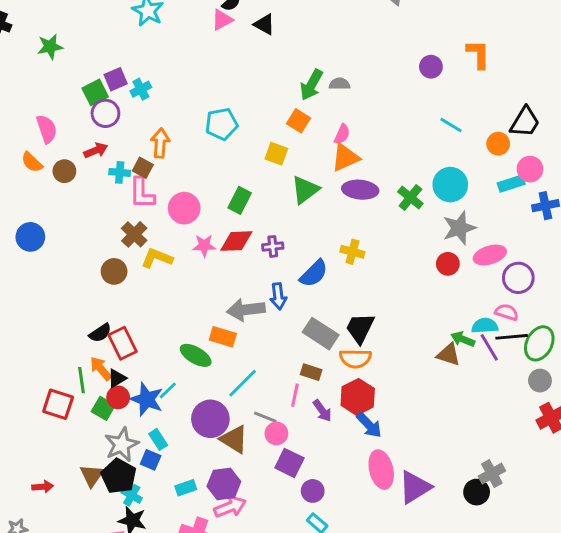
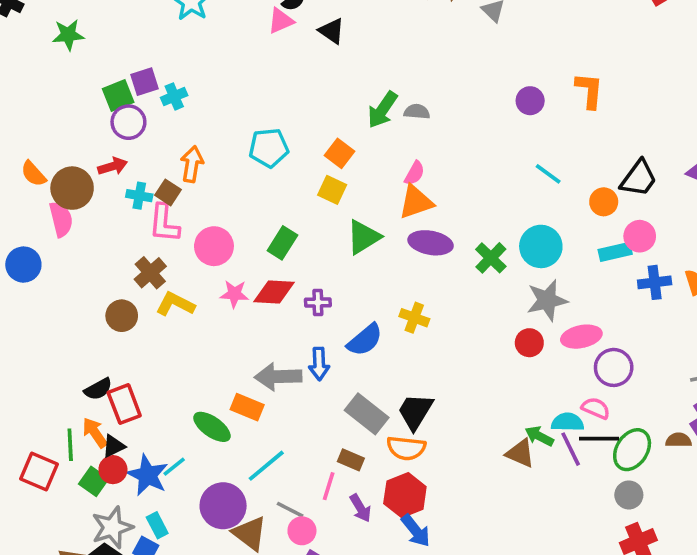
orange square: (299, 121) -> (339, 153), moved
pink semicircle: (47, 129) -> (61, 219), moved
brown circle: (64, 171) -> (72, 188), size x1.5

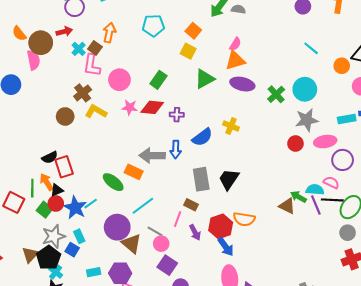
cyan cross: (139, 196) -> (79, 49), turned 32
cyan rectangle: (615, 252) -> (347, 119), moved
gray rectangle: (367, 414) -> (201, 179), turned 40
orange semicircle: (406, 448) -> (244, 219), moved

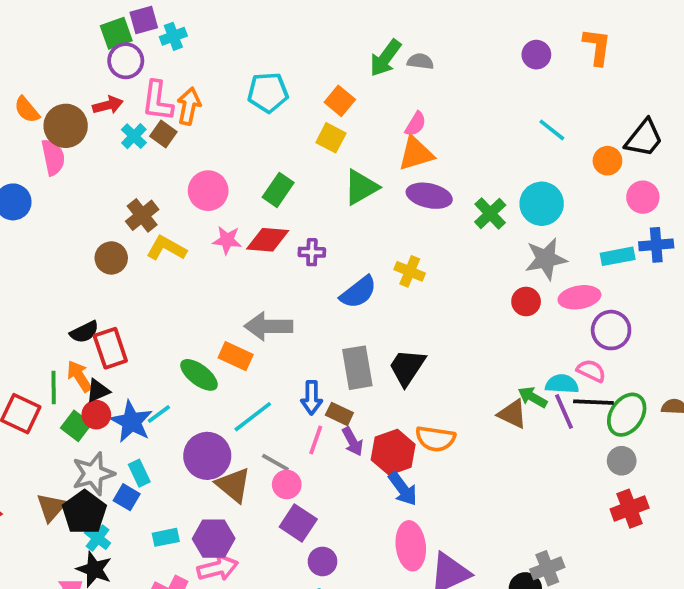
pink L-shape: (92, 65) -> (157, 101), moved
blue arrow: (176, 149) -> (312, 398), moved
purple arrow: (195, 232) -> (353, 441), moved

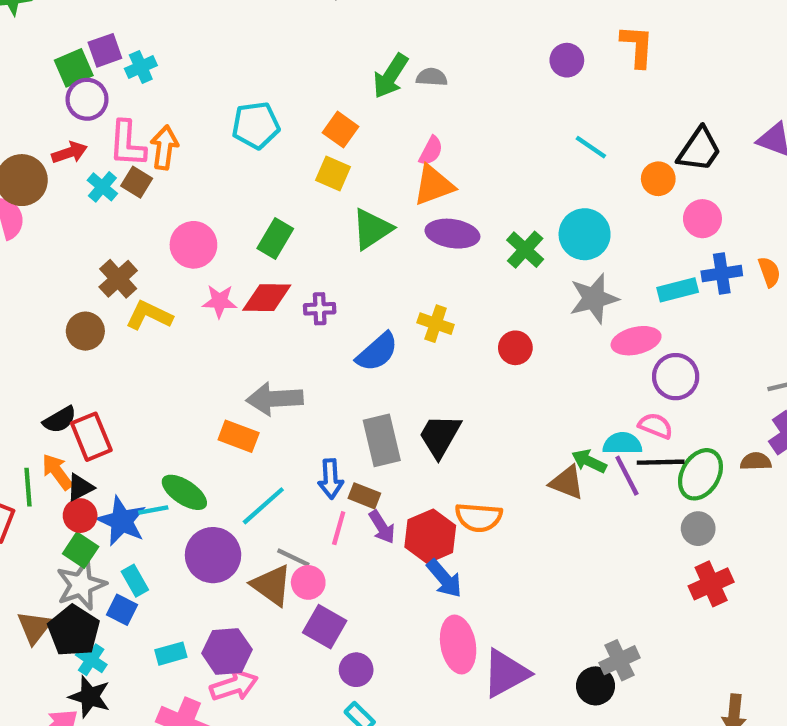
red circle: (526, 302) -> (515, 348), moved
green ellipse: (199, 375) -> (184, 492), moved
cyan line: (159, 414) -> (153, 510), turned 30
green square: (76, 426) -> (81, 550), moved
brown triangle: (233, 485) -> (272, 585), moved

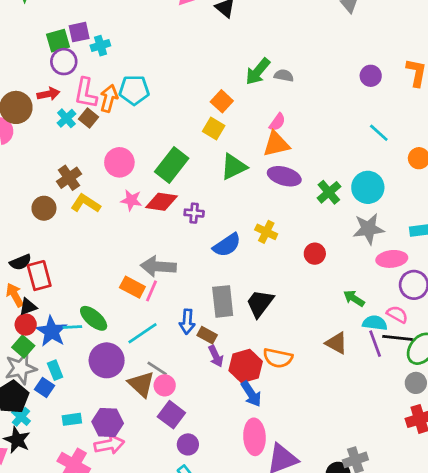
cyan pentagon: (256, 125) -> (134, 90), moved
green rectangle: (275, 239) -> (172, 165), size x1.4
green arrow: (589, 461) -> (354, 298), moved
pink line: (339, 528) -> (152, 291), moved

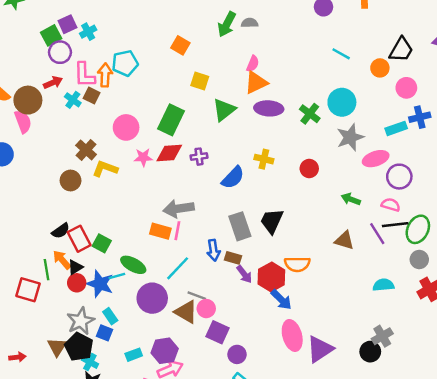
orange square: (222, 101) -> (180, 45), moved
cyan semicircle: (375, 323) -> (383, 285), moved
green square: (23, 346) -> (102, 243), moved

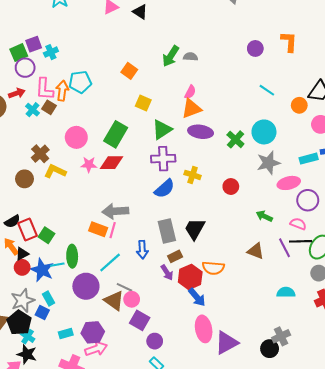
purple cross: (199, 157) -> (163, 159), moved, size x1.6
brown rectangle: (233, 258) -> (175, 256), moved, turned -48
green ellipse: (133, 265) -> (72, 256), turned 55

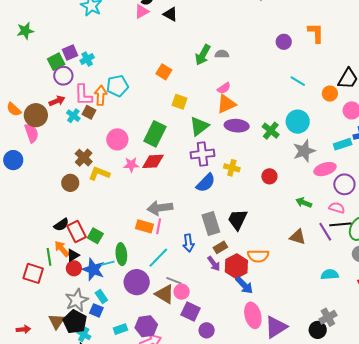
pink semicircle: (190, 92) -> (224, 88), turned 32

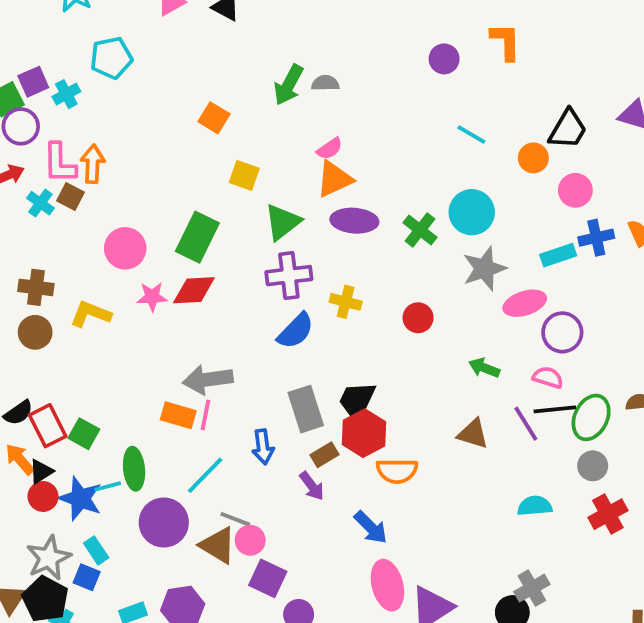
cyan pentagon: (117, 86) -> (111, 58), moved
brown cross: (84, 158) -> (36, 287), moved, turned -36
red hexagon: (236, 266) -> (364, 433), moved

